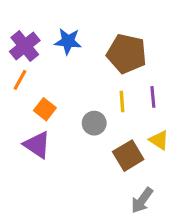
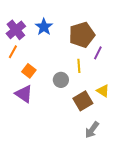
blue star: (68, 41) -> (44, 27), turned 30
brown pentagon: (127, 54) -> (82, 35), turned -30
purple line: (153, 97) -> (98, 53), moved, turned 32

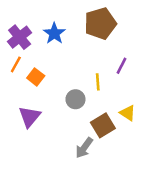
brown pentagon: (82, 35) -> (100, 23), moved
orange square: (29, 71) -> (36, 77), moved
purple triangle: (24, 94) -> (29, 117), turned 36
gray arrow: (92, 130) -> (84, 148), moved

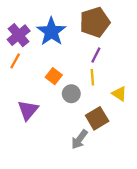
blue star: (54, 33) -> (51, 32), size x1.4
purple line: (121, 66) -> (96, 55), moved
orange square: (36, 77) -> (54, 76), moved
yellow triangle: (128, 113) -> (119, 94), moved

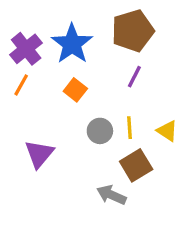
orange square: (54, 76) -> (75, 90), moved
yellow line: (92, 77) -> (129, 128), moved
gray arrow: (79, 139) -> (111, 195), turned 78

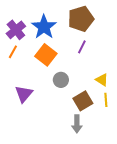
orange square: (75, 90) -> (46, 55), size x1.5
yellow line: (129, 128) -> (106, 100), moved
gray arrow: (111, 195) -> (77, 124), moved, turned -114

